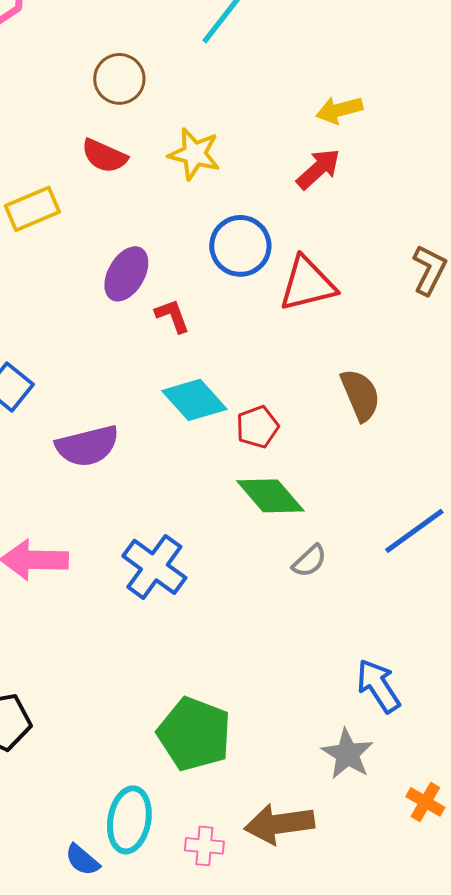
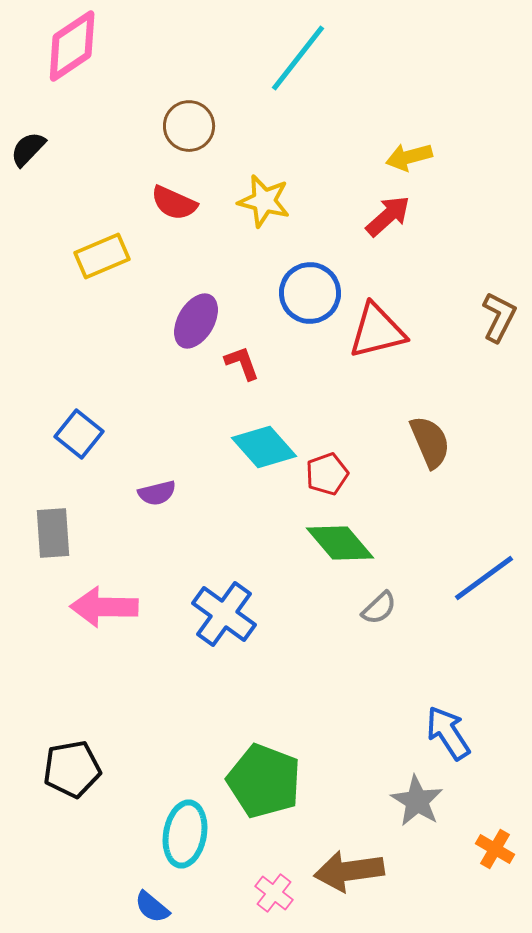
purple semicircle: (87, 446) -> (157, 493), size x0.6
cyan ellipse: (129, 820) -> (185, 834), moved
pink cross: (204, 846) -> (274, 893), turned 33

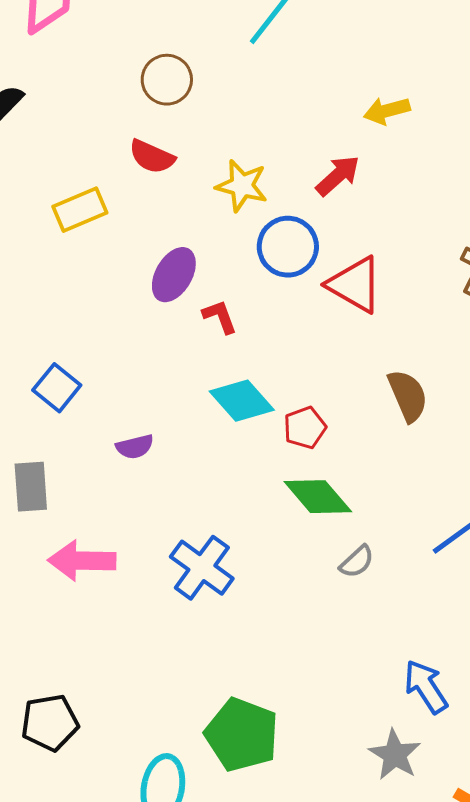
yellow star: (264, 201) -> (242, 186), moved
red arrow: (388, 216) -> (338, 176), moved
red triangle: (377, 331) -> (355, 285), turned 44

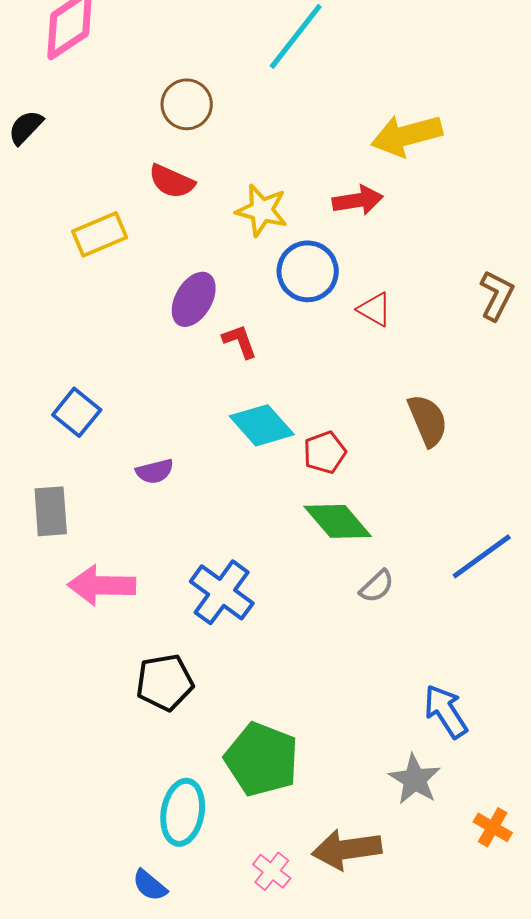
yellow arrow: (387, 111) -> (407, 135), size x1.5
red arrow: (338, 176) -> (358, 200), turned 33
red triangle: (355, 285) -> (375, 309), size x0.6
black pentagon: (50, 723) -> (165, 682), moved

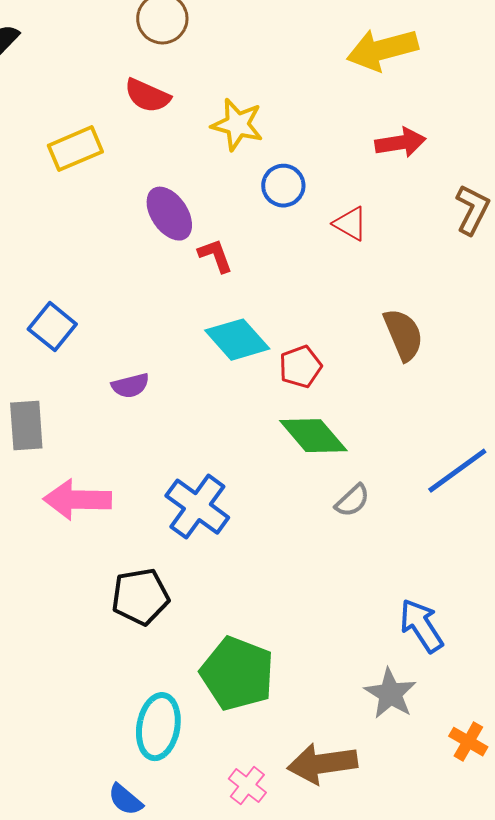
red arrow: (358, 200) -> (400, 143), moved
blue circle: (308, 271) -> (283, 186), size x0.7
purple ellipse: (194, 299) -> (169, 214), turned -64

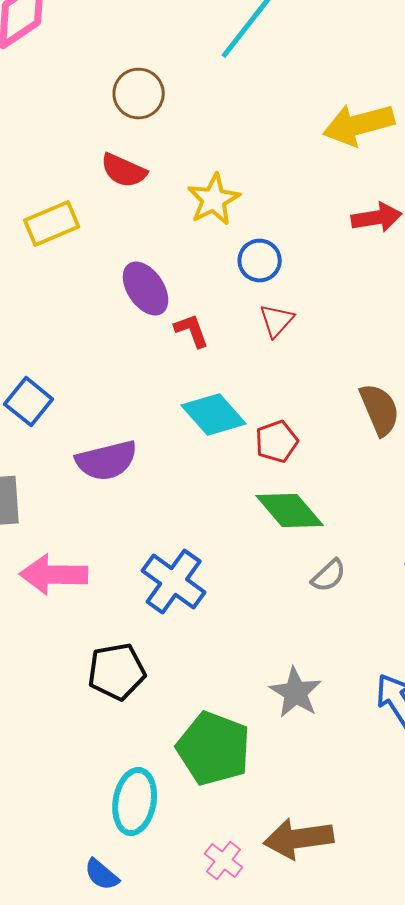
yellow star: (237, 125) -> (214, 200), turned 30
red triangle: (350, 224) -> (277, 321), moved, turned 42
purple semicircle: (130, 386) -> (107, 461), size x1.6
gray star: (390, 694) -> (296, 693), moved

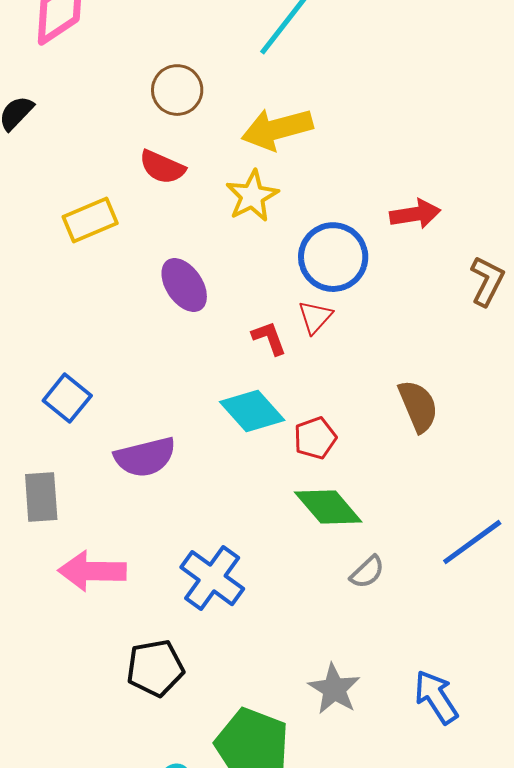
yellow arrow: (359, 125) -> (277, 129), moved
blue circle: (260, 261) -> (333, 257), moved, size x1.6
red L-shape: (192, 331) -> (269, 338), moved

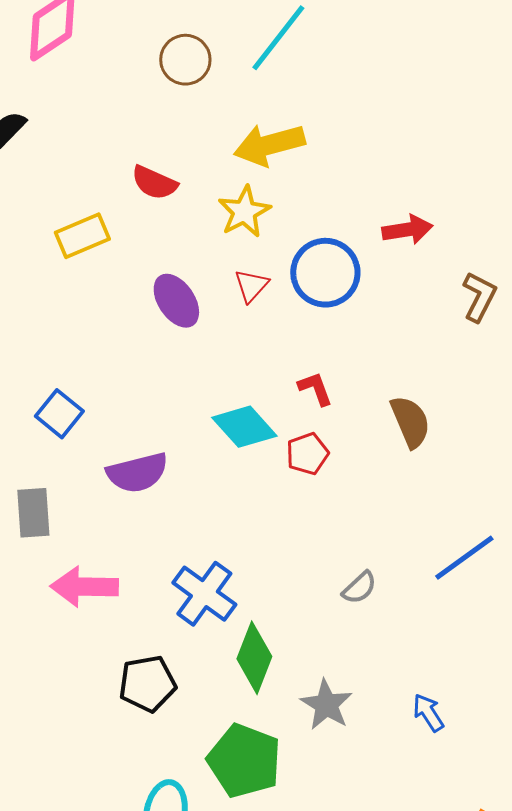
brown circle: (177, 90) -> (185, 60), moved
red triangle: (315, 317) -> (251, 286), moved
red L-shape: (269, 338) -> (315, 389), moved
green diamond: (328, 507) -> (254, 658), moved, turned 62
blue arrow: (436, 697) -> (428, 713), size x0.7

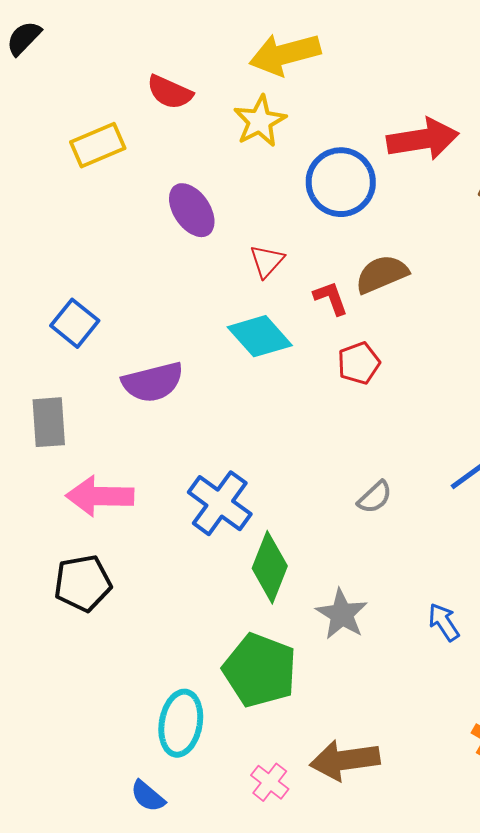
red arrow: (407, 230) -> (423, 139), size x1.4
red triangle: (251, 286) -> (267, 261), moved
brown semicircle: (410, 422) -> (382, 274), moved, turned -90
red pentagon: (307, 454) -> (359, 363), moved
black pentagon: (147, 684) -> (83, 583), moved

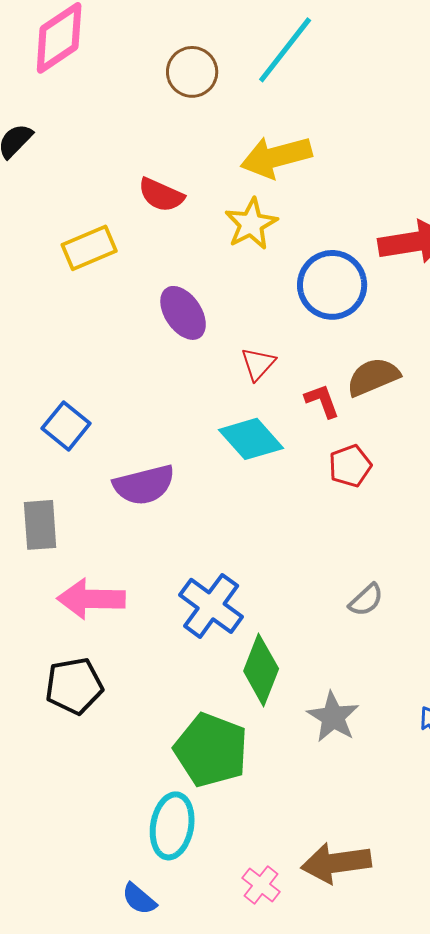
green pentagon: (260, 670) -> (211, 750), moved

